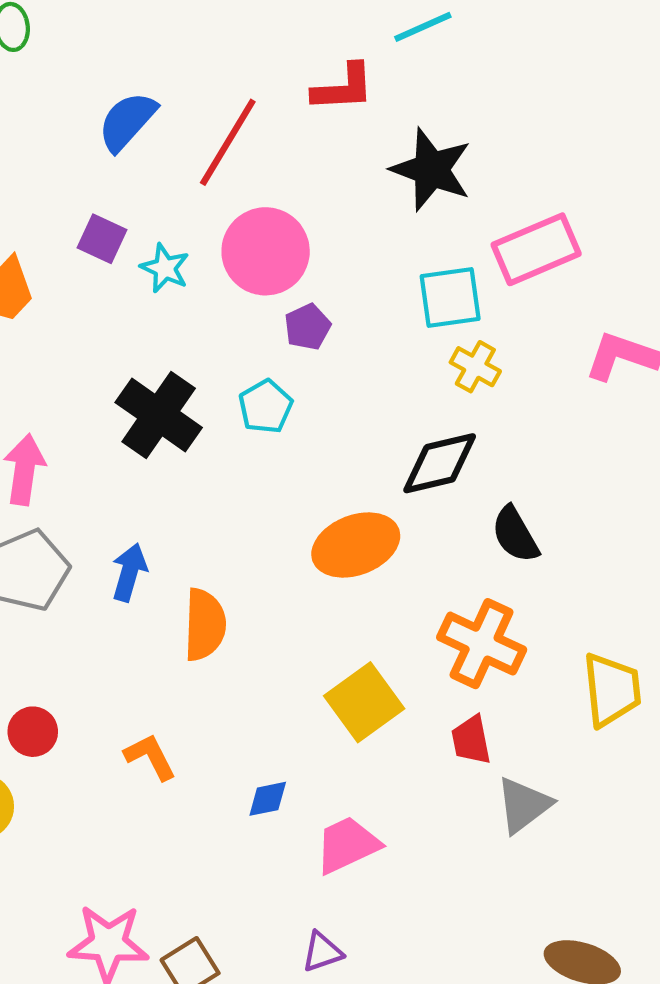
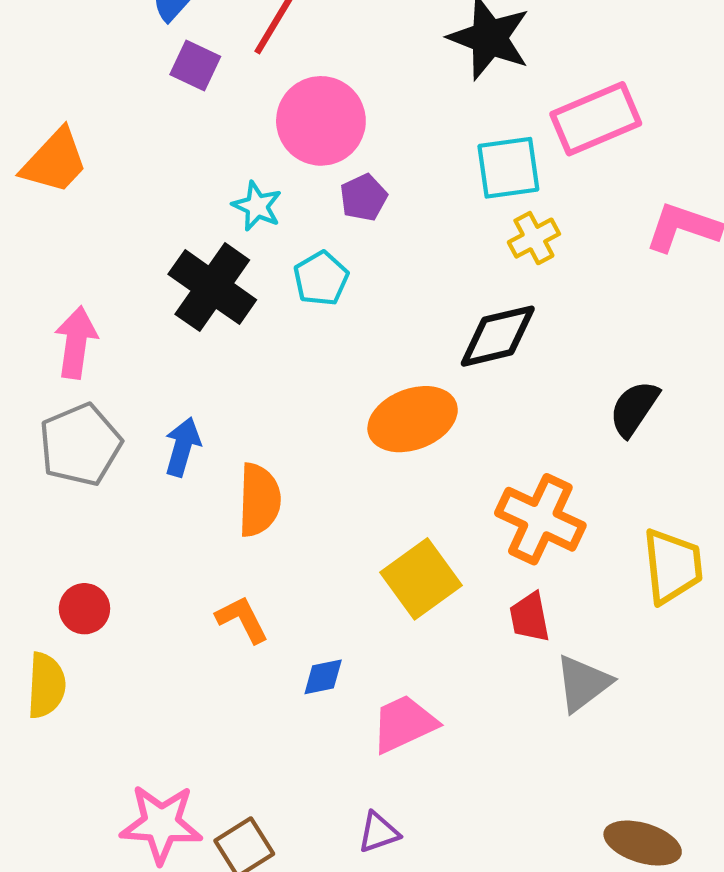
purple square: (102, 239) -> (195, 65), moved
cyan star: (165, 268) -> (257, 206), moved
yellow cross: (475, 367) -> (534, 238), turned 33
black semicircle: (515, 535) -> (634, 408), moved, turned 64
orange L-shape: (150, 757) -> (242, 619), moved

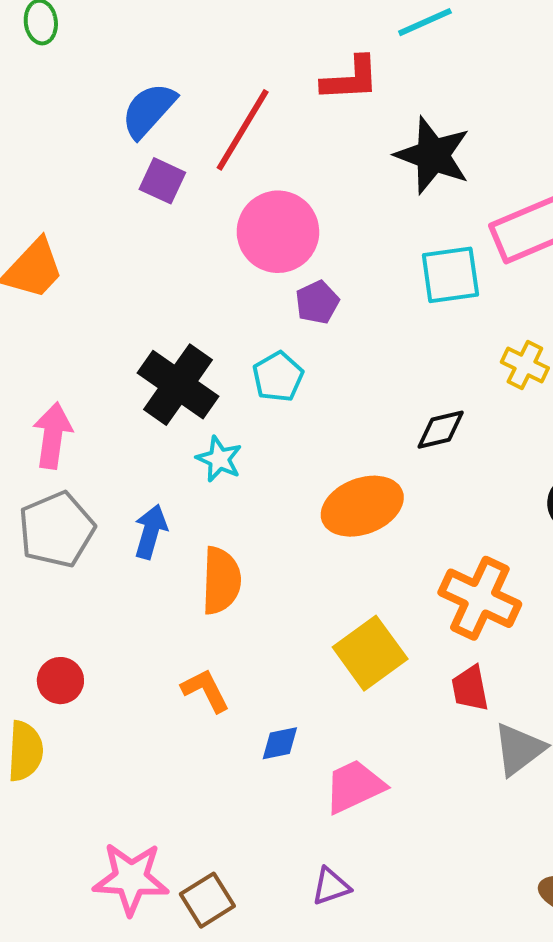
cyan star: (257, 206) -> (219, 459), moved
yellow cross: (534, 238) -> (525, 365), moved, turned -36
black diamond: (498, 336) -> (441, 430), size x0.7

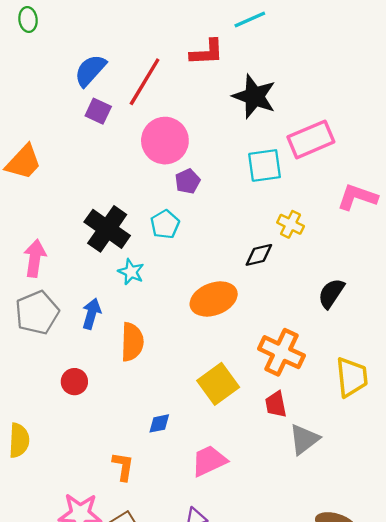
yellow cross: (525, 365) -> (291, 224), moved
red circle: (60, 681) -> (74, 382), moved
orange L-shape: (205, 690) -> (123, 466), moved, turned 36
blue diamond: (280, 743) -> (159, 423), moved

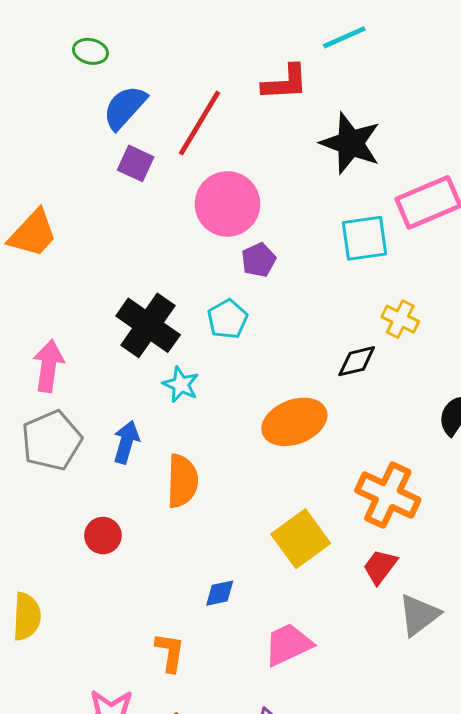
green ellipse: (28, 19) -> (90, 51), moved, turned -70
red trapezoid: (276, 404) -> (380, 567), turned 48

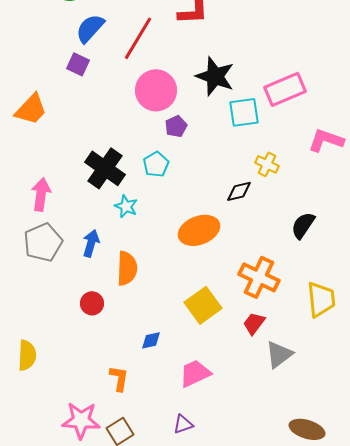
black star: (350, 143) -> (215, 76), moved
purple square: (136, 163) -> (78, 64), moved
red circle: (103, 536) -> (92, 303), moved

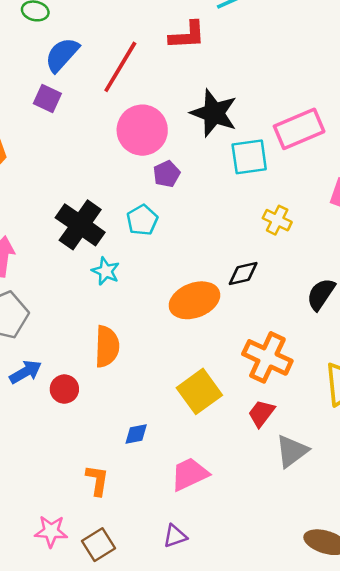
black diamond: (239, 191) -> (243, 274), moved
blue arrow: (91, 243) -> (26, 372), moved, turned 44
pink star: (81, 420) -> (51, 531), size x0.7

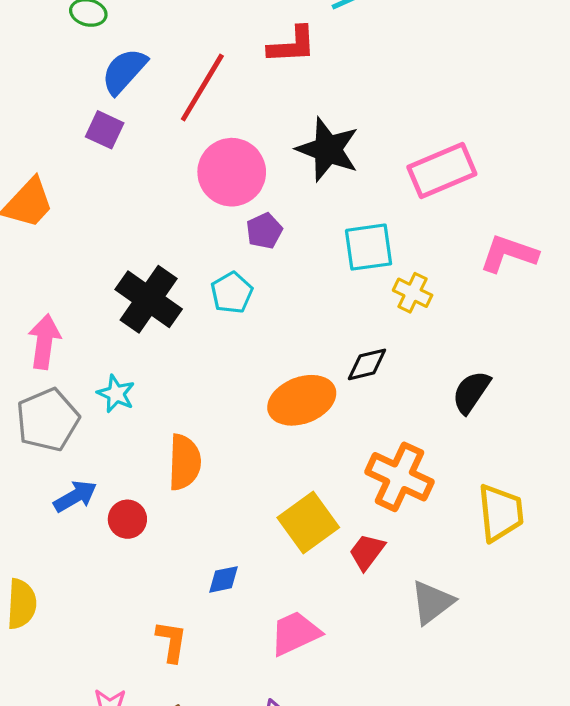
cyan square: (249, 157) -> (369, 247), moved
cyan star: (106, 271) -> (116, 394), moved
red trapezoid: (261, 413) -> (367, 552), moved

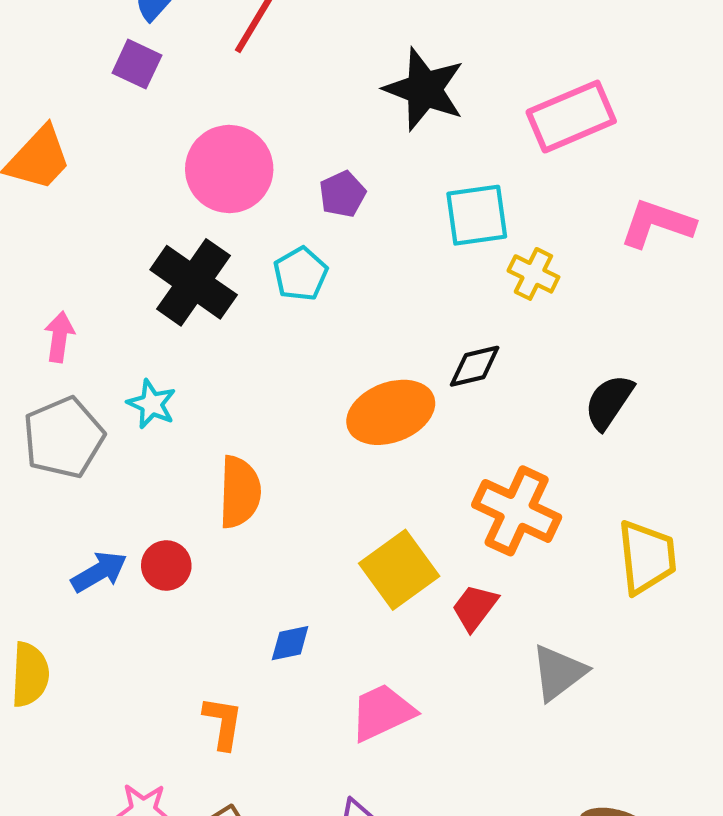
pink circle: (232, 172) -> (229, 169), moved
pink arrow: (44, 342) -> (59, 337), size x0.7
blue arrow: (75, 496) -> (99, 572), moved

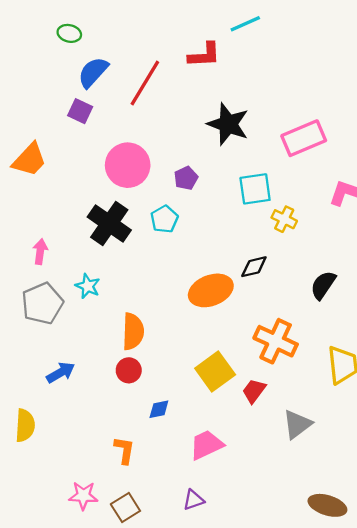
red circle: (166, 566) -> (129, 370), moved

